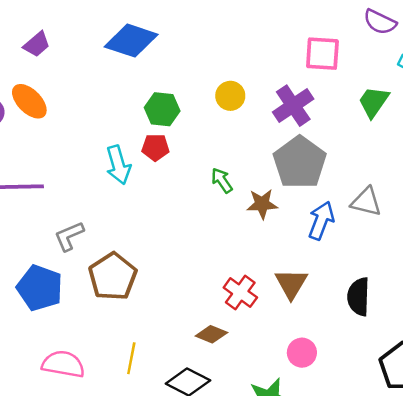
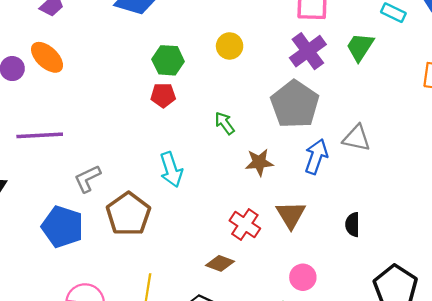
purple cross: (293, 106) -> (308, 51), moved
cyan arrow: (118, 165) -> (171, 170), moved
brown star: (262, 204) -> (259, 162), moved
black semicircle: (359, 297) -> (353, 225), size x0.7

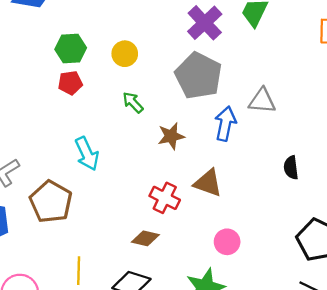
yellow circle: (230, 46) -> (125, 54), moved
brown triangle: (291, 215) -> (208, 183), turned -32
black semicircle: (353, 225) -> (291, 168), moved

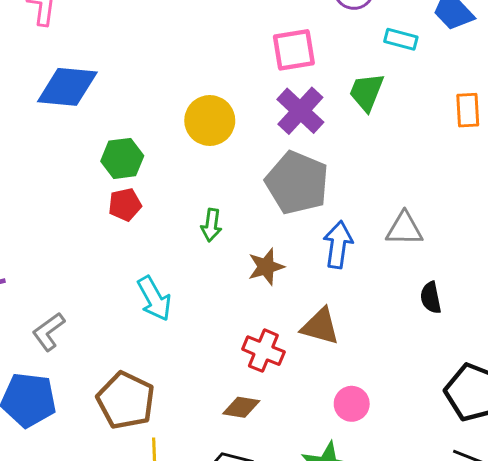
yellow circle: (125, 54) -> (210, 121), moved, size x1.4
gray triangle: (262, 101) -> (404, 229), moved
green arrow: (133, 102) -> (211, 225), turned -125
brown pentagon: (51, 202) -> (126, 400), moved

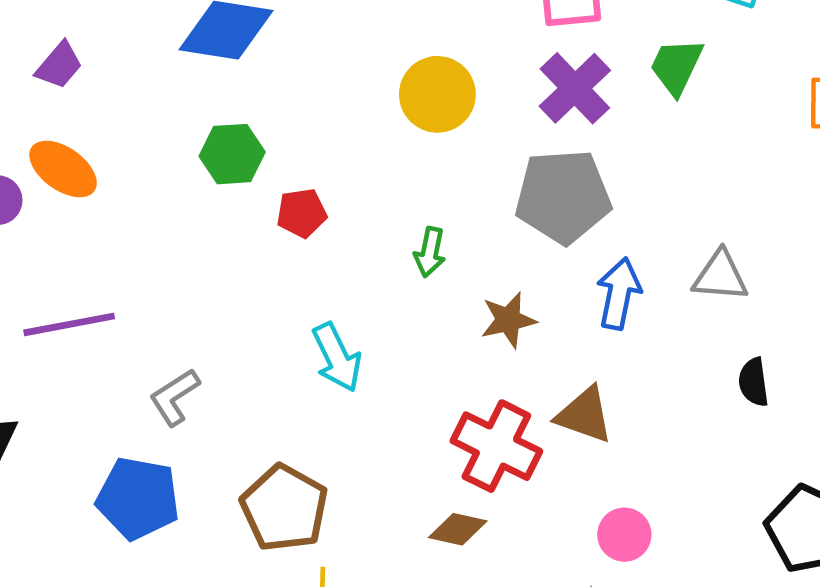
green hexagon: (122, 158) -> (232, 154), moved
gray pentagon: (297, 183) -> (563, 196), turned -30
red cross: (263, 351) -> (496, 446), size x1.4

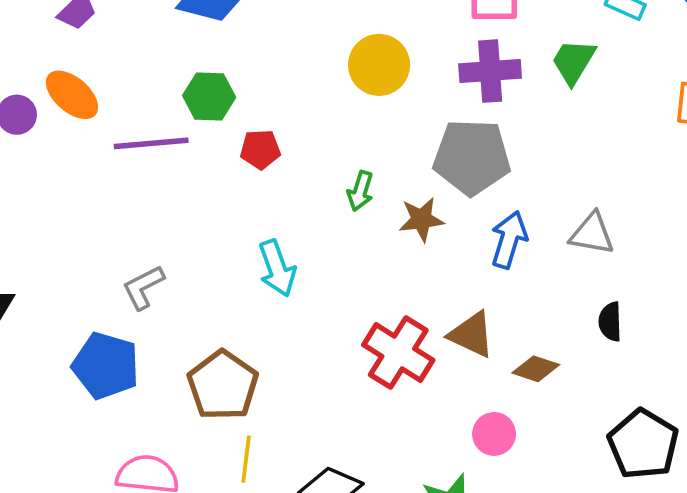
purple cross: (575, 88) -> (490, 71), turned 34
brown star: (508, 320) -> (421, 219), moved
purple line: (69, 324) -> (151, 143), moved
brown diamond: (458, 529) -> (536, 369), moved

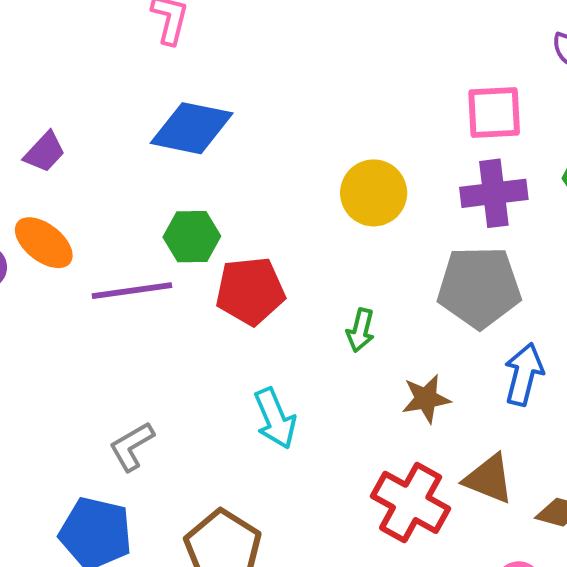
red pentagon: (260, 149) -> (250, 291), size x1.6
brown star: (421, 219) -> (426, 399), moved

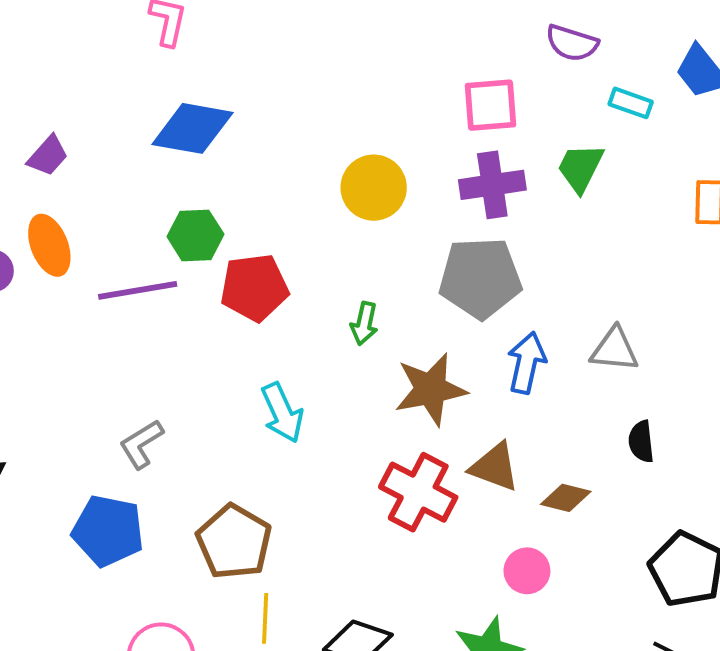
orange ellipse: (44, 243) -> (49, 245), turned 32
brown star: (426, 399) -> (431, 389), size x1.5

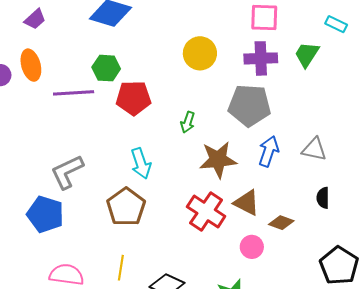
gray L-shape: (141, 444) -> (67, 172), size x1.4
brown pentagon: (234, 542) -> (126, 207), moved
pink circle: (527, 571) -> (252, 247), moved

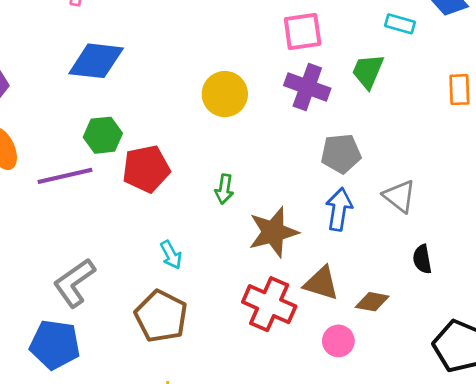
purple cross: (261, 58) -> (307, 87), turned 32
gray pentagon: (250, 105) -> (341, 154), moved, size x0.7
gray triangle: (314, 149) -> (400, 196), turned 36
cyan arrow: (141, 163) -> (171, 255), size x0.7

